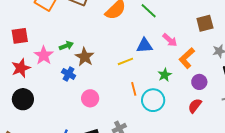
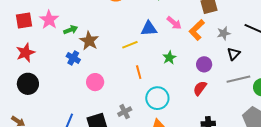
pink star: (44, 55) -> (49, 20), moved
orange L-shape: (187, 58) -> (197, 30), moved
cyan circle: (153, 100) -> (157, 98), moved

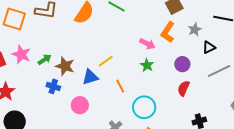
pink arrow: (174, 23) -> (147, 44), moved
blue triangle: (149, 29) -> (90, 77), moved
black triangle: (234, 54) -> (209, 47), turned 32

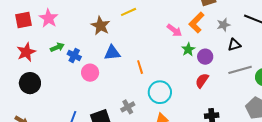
green arrow: (45, 60) -> (57, 47), moved
yellow line: (106, 61) -> (129, 12), moved
green star: (147, 65) -> (188, 49), moved
brown star: (65, 66) -> (100, 26), moved
pink circle: (80, 105) -> (90, 73), moved

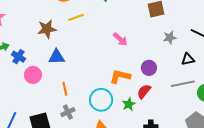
orange L-shape: (196, 23) -> (120, 76), moved, turned 55
brown star: (100, 26) -> (47, 29), turned 30
black triangle: (234, 45) -> (188, 59), moved
green star: (188, 49) -> (129, 104), moved
orange line: (140, 67) -> (65, 89), moved

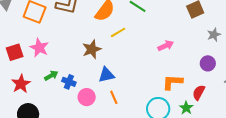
pink arrow: (120, 39) -> (166, 46), turned -56
purple circle: (149, 68) -> (208, 63), moved
orange line: (65, 89) -> (114, 97), moved

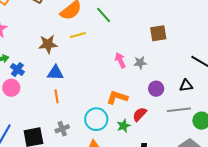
gray star: (214, 35) -> (140, 63), moved
pink arrow: (166, 46) -> (120, 60), turned -105
pink circle: (87, 97) -> (11, 88), moved

